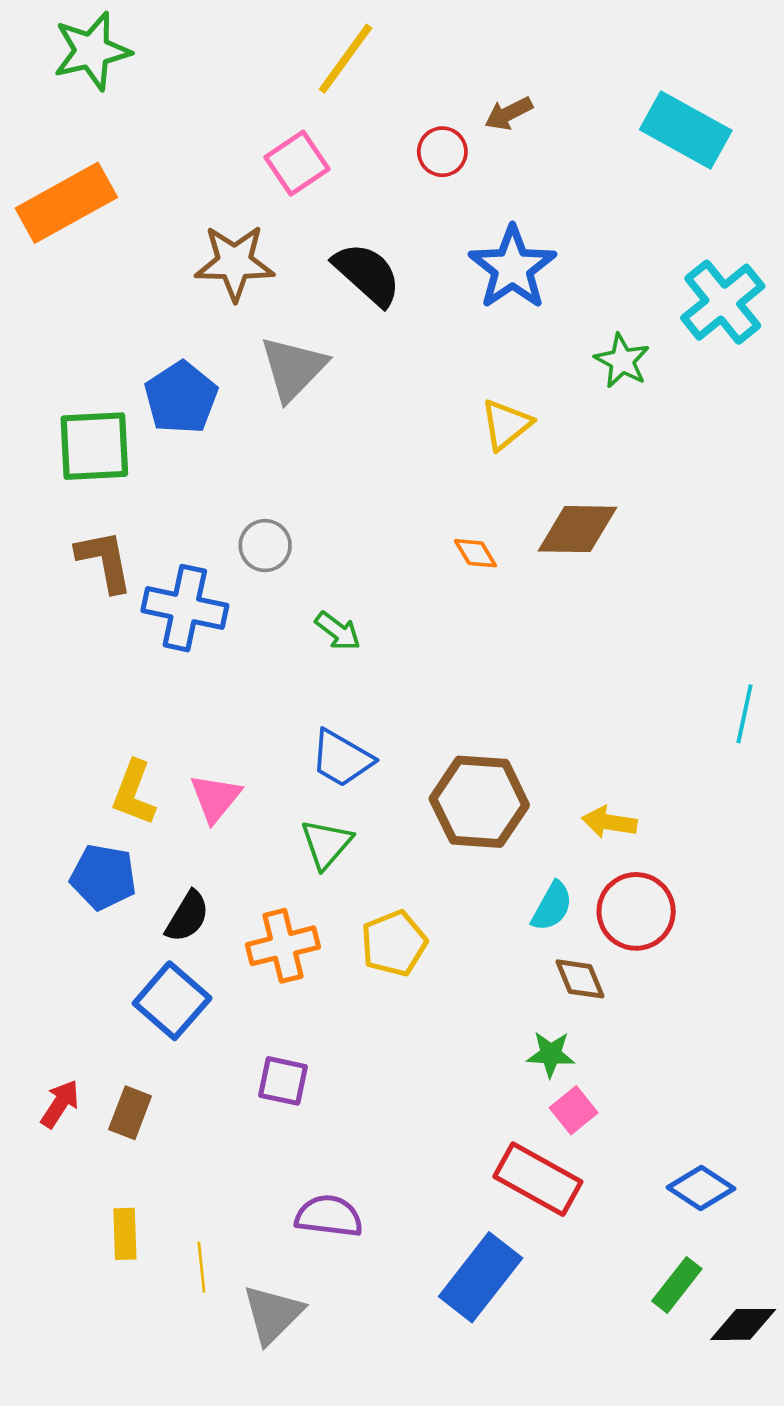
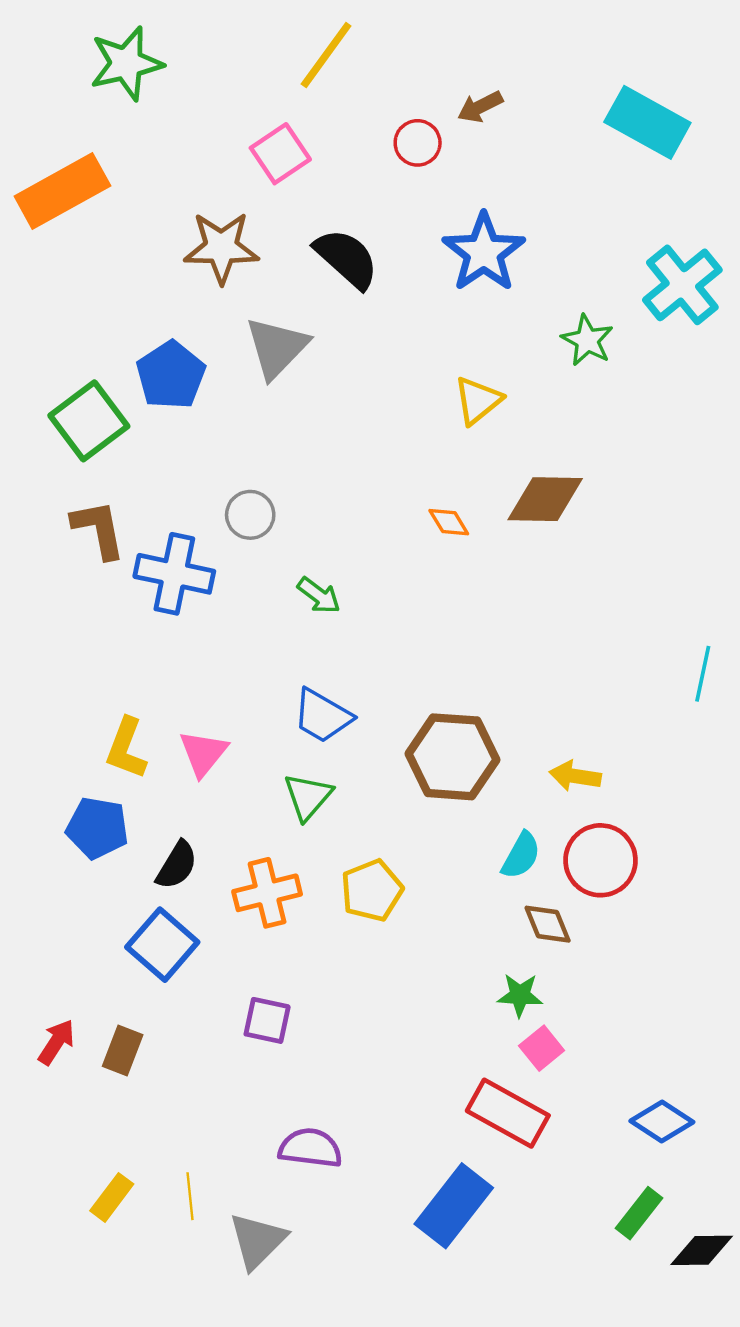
green star: (92, 51) -> (126, 63), moved
green square: (94, 446) -> (89, 421), turned -34
yellow rectangle: (125, 1234) -> (112, 1197), moved, turned 39

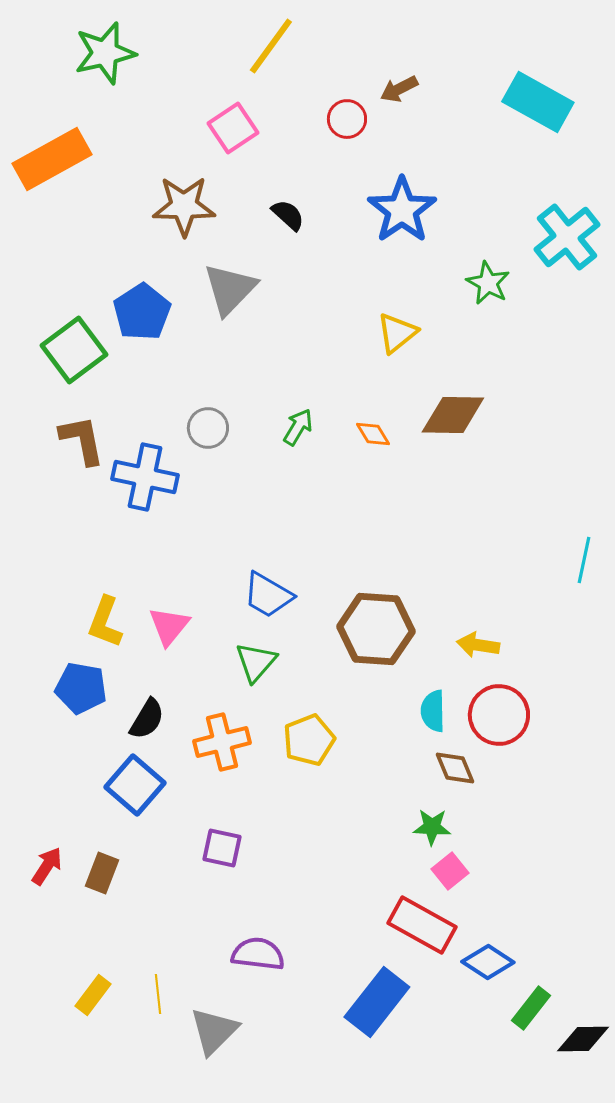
black semicircle: (347, 258) -> (288, 215), size x0.6
green arrow: (319, 595) -> (298, 427), moved, turned -96
cyan semicircle: (521, 856) -> (433, 711), turned 150
blue diamond: (662, 1122) -> (488, 962), moved

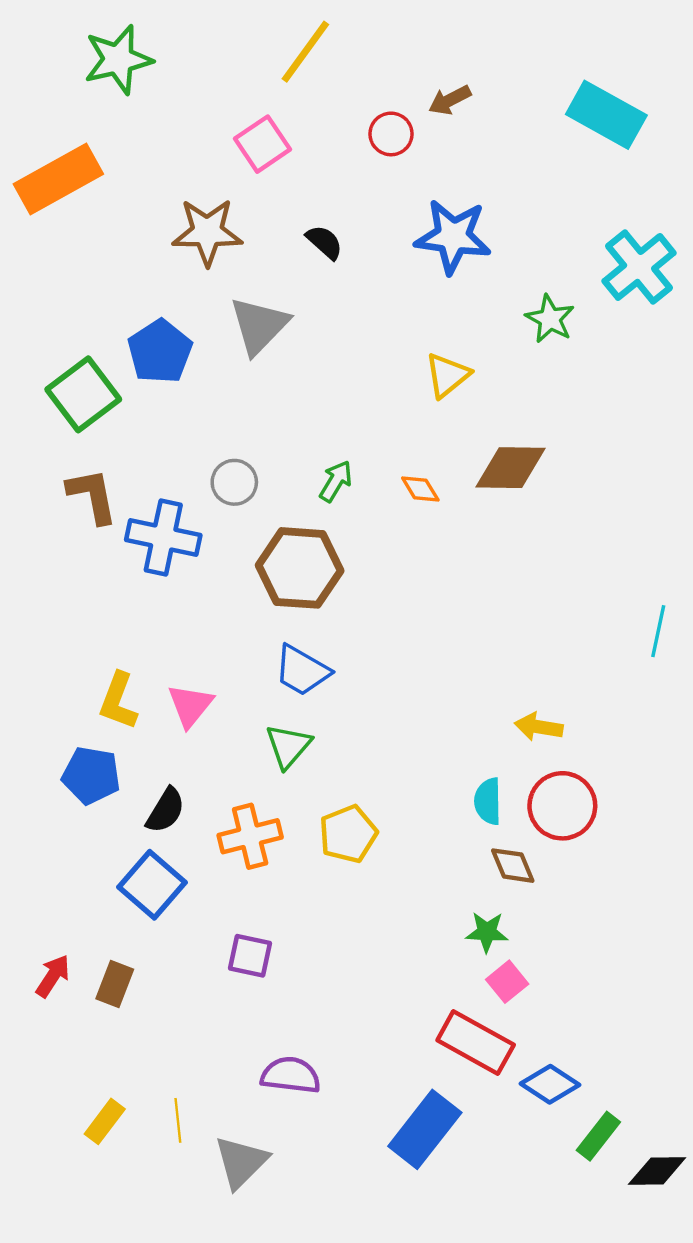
blue star: (402, 210) -> (453, 237), turned -30
brown hexagon: (376, 629) -> (300, 568), moved

